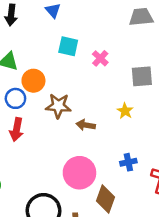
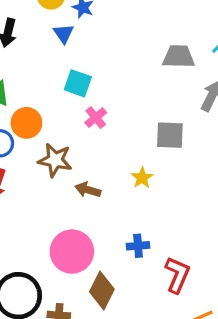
pink cross: (100, 58) -> (96, 118), moved

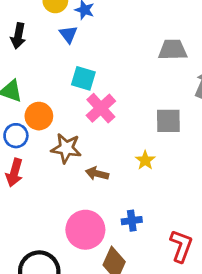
pink cross: (96, 118) -> (101, 108), size x1.5
blue cross: (138, 246) -> (132, 221), moved

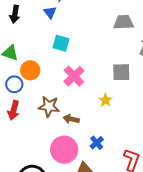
pink cross: (101, 108) -> (74, 76), moved
brown star: (66, 148) -> (49, 107), moved
brown arrow: (97, 174) -> (71, 119), moved
blue cross: (132, 221) -> (97, 143), turned -32

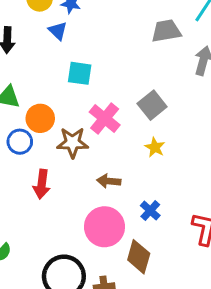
gray square: (121, 72) -> (152, 105), moved, turned -30
brown star: (49, 107) -> (73, 143), moved
red arrow: (14, 110) -> (42, 184), moved

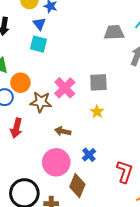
cyan square: (80, 73) -> (38, 44), moved
gray square: (152, 105) -> (98, 82), turned 30

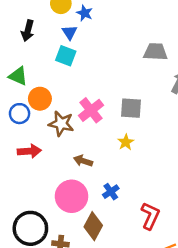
red arrow: (16, 128) -> (29, 151), turned -114

